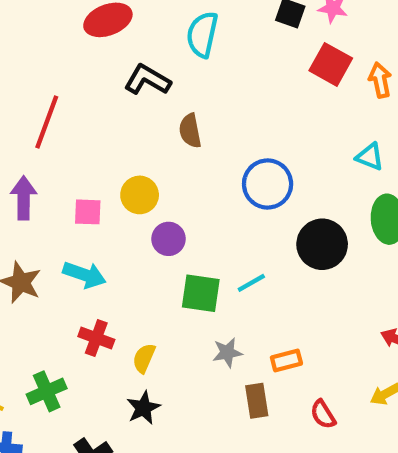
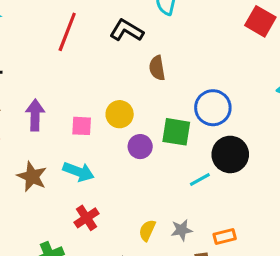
red line: (47, 122) -> (67, 32), moved
black circle: (322, 244) -> (230, 154), moved
green square: (201, 293) -> (176, 132), moved
red cross: (96, 338) -> (86, 218), turned 35
yellow semicircle: (144, 358) -> (147, 230), moved

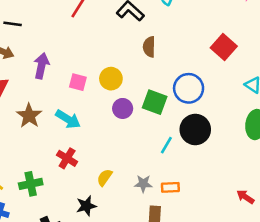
red square: (260, 21) -> (224, 47), moved
cyan line: (200, 180) -> (166, 145), turned -42
red cross: (86, 218) -> (67, 158), turned -36
yellow semicircle: (147, 230) -> (105, 177), moved
orange rectangle: (225, 237) -> (170, 187), moved

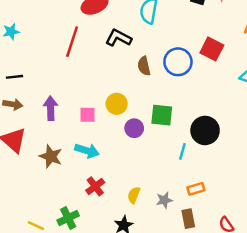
blue circle: (189, 88) -> (178, 62), moved
red cross: (67, 158) -> (95, 186), turned 36
gray star: (143, 184) -> (164, 200), moved

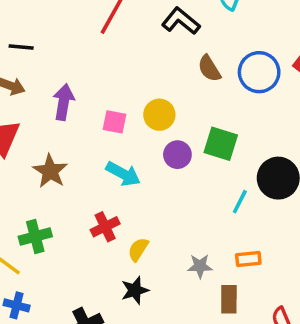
brown semicircle: (144, 66) -> (209, 68), turned -30
cyan arrow: (87, 151) -> (123, 174), moved
yellow semicircle: (134, 195) -> (138, 249), moved
green cross: (68, 218) -> (35, 237), moved

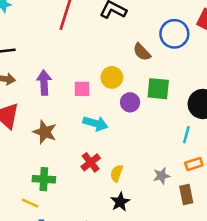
brown semicircle: (209, 68) -> (142, 52), moved
cyan line: (240, 202) -> (186, 135), moved
green cross: (35, 237) -> (44, 179), turned 30

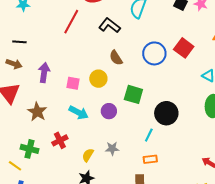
brown semicircle: (142, 52) -> (116, 58), moved
purple circle: (130, 102) -> (109, 111), moved
red cross: (91, 162) -> (60, 140), moved
gray star: (162, 176) -> (112, 148), moved

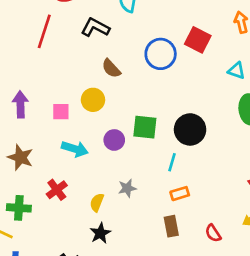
green square: (133, 94) -> (145, 127), moved

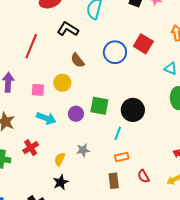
red line: (44, 31) -> (31, 46), moved
red semicircle: (213, 233) -> (143, 176), moved

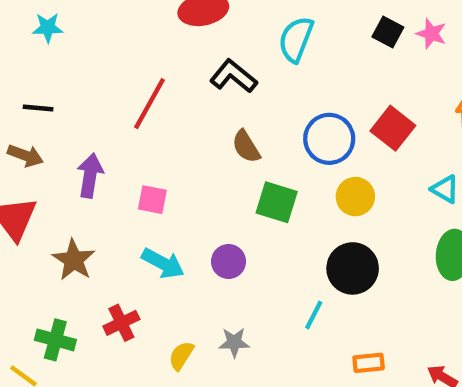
yellow circle: (62, 83) -> (355, 197), moved
green square: (99, 106) -> (277, 202), moved
orange rectangle: (122, 157) -> (369, 363), moved

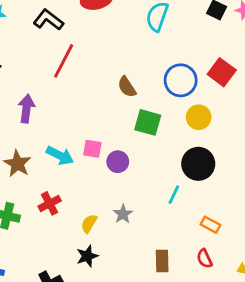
black L-shape: (233, 76) -> (48, 20), moved
pink square: (152, 200) -> (92, 149), moved
cyan arrow: (163, 263) -> (60, 156), moved
gray star: (234, 342) -> (123, 214), turned -30
orange rectangle: (369, 363) -> (210, 225), turned 36

